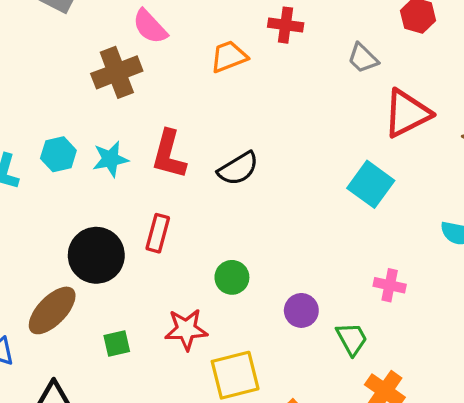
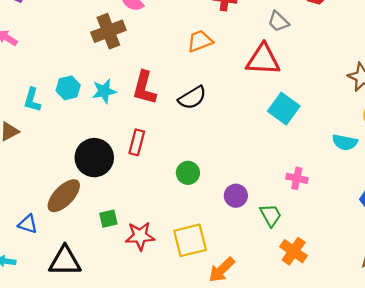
orange trapezoid: (229, 57) -> (200, 41), moved
red triangle: (407, 113) -> (263, 60), moved, turned 30
red star: (186, 329) -> (140, 236), moved

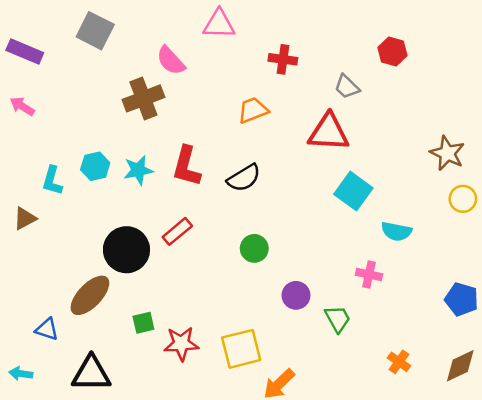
red rectangle: (137, 142) -> (177, 231), turned 35
cyan semicircle: (345, 142) -> (396, 231), moved
green circle: (188, 173) -> (254, 248), moved
orange cross: (294, 251) -> (399, 362), moved, size x0.7

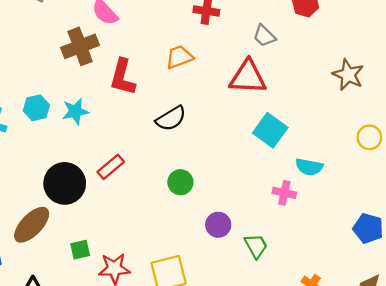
brown star: (447, 153) -> (348, 75), moved
red L-shape: (186, 166) -> (123, 77), moved
pink cross: (369, 274) -> (284, 193), moved

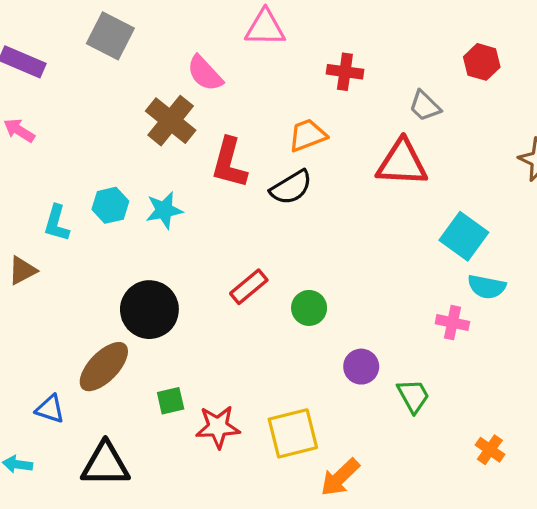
brown cross: (80, 46) -> (171, 121), turned -30
black semicircle: (171, 118) -> (291, 187), moved
cyan square: (270, 130) -> (464, 236), moved
red rectangle: (111, 167) -> (249, 287), moved

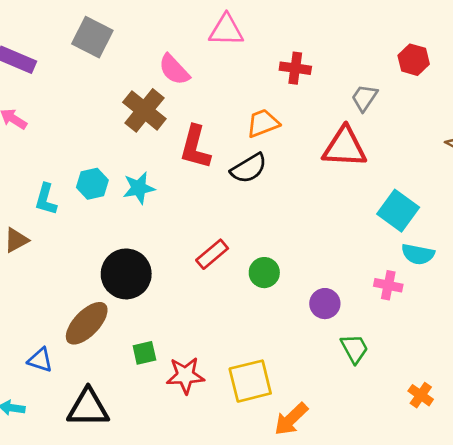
gray trapezoid: (425, 106) -> (364, 98), turned 80
purple circle: (361, 367) -> (325, 304), moved

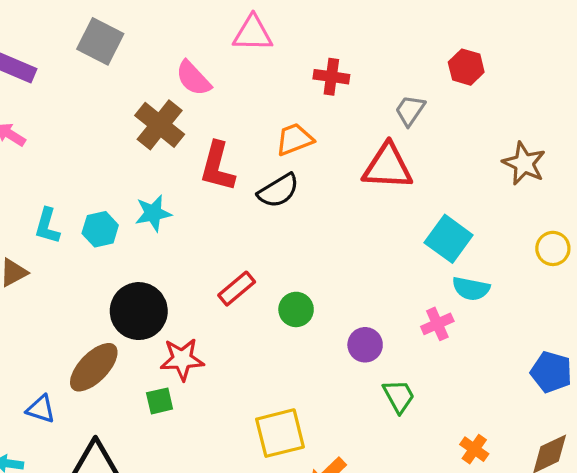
cyan hexagon: (92, 184) -> (100, 229), moved
pink cross: (388, 285) -> (437, 324), turned -36
red star: (185, 375) -> (182, 359), moved

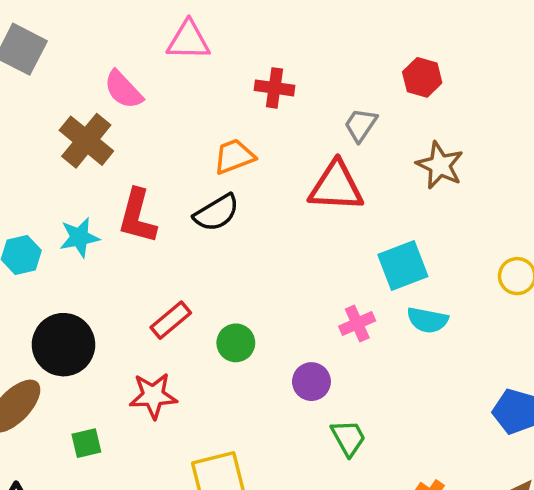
brown star: (524, 163) -> (440, 165), moved
red L-shape: (217, 167) -> (137, 216), moved
cyan square: (449, 239) -> (403, 266), turned 33
pink cross: (437, 324) -> (357, 324), moved
red star: (182, 359) -> (153, 396), moved

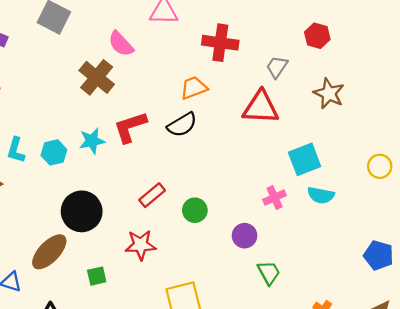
red cross: (275, 88) -> (220, 43), size x1.4
red L-shape: (137, 216) -> (130, 127), turned 57

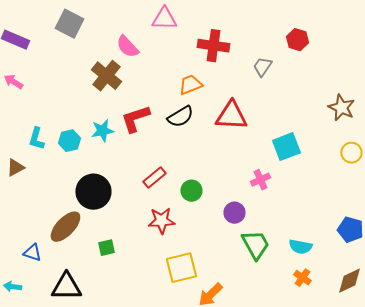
brown star: (329, 94) -> (341, 108), moved
red triangle: (261, 107) -> (231, 116), moved
cyan semicircle: (321, 195) -> (300, 247), moved
red star: (141, 245) -> (161, 221), moved
green trapezoid: (269, 273) -> (255, 245), size x1.4

